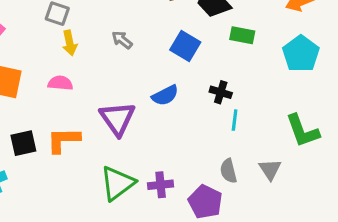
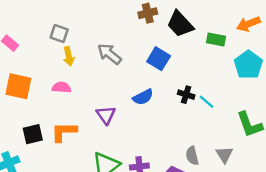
green rectangle: (242, 35) -> (216, 40), moved
gray arrow: (122, 40) -> (109, 54), size x1.5
purple triangle: (117, 118) -> (106, 115), size x0.7
cyan line: (235, 120) -> (206, 102), moved, turned -56

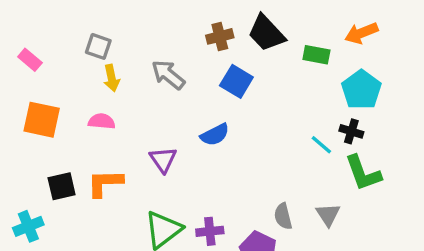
brown cross: (148, 13) -> (220, 36), moved
black cross: (186, 95) -> (351, 131), moved
cyan line: (206, 102) -> (321, 145), moved

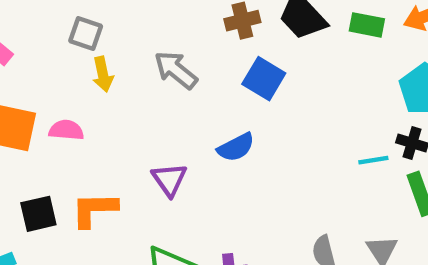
green rectangle: (316, 55) -> (367, 25), moved
pink semicircle: (102, 121) -> (66, 130), moved
cyan line: (321, 145) -> (373, 160), turned -50

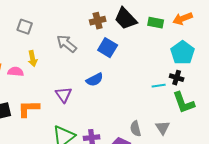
yellow arrow: (103, 74) -> (33, 59), moved

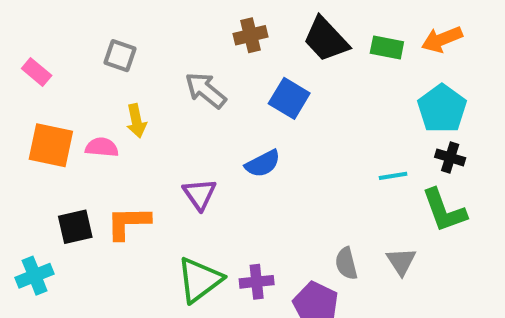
brown cross: (98, 21) -> (250, 35), moved
black cross: (177, 78) -> (450, 157), moved

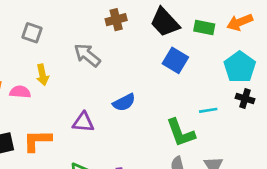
blue square: (289, 98) -> (175, 60), moved
purple triangle: (200, 194) -> (83, 122), turned -50
green L-shape: (444, 210) -> (181, 133), moved

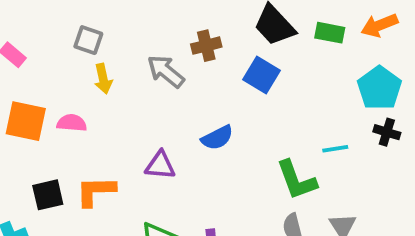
brown cross: (116, 20) -> (206, 46), moved
blue square: (175, 60) -> (262, 75), moved
yellow arrow: (43, 75) -> (103, 79), moved

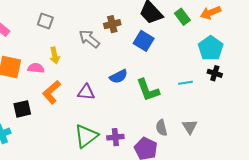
green rectangle: (330, 33) -> (182, 17), turned 42
yellow arrow: (103, 79) -> (55, 56), moved
green L-shape: (297, 180) -> (148, 90), moved
orange L-shape: (96, 191) -> (52, 92), moved, turned -40

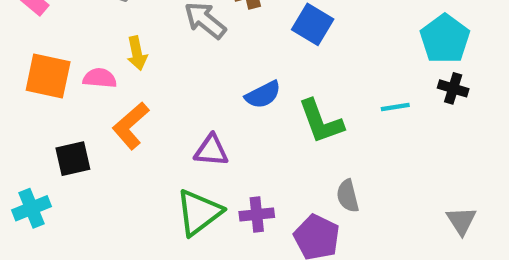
purple triangle: (86, 92) -> (211, 150), moved
gray triangle: (190, 127) -> (461, 221), moved

